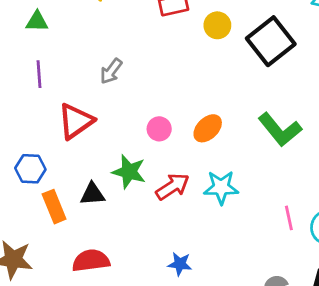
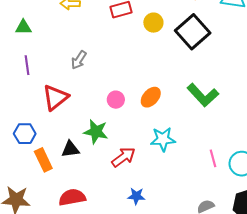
red arrow: (173, 187) -> (123, 157), moved

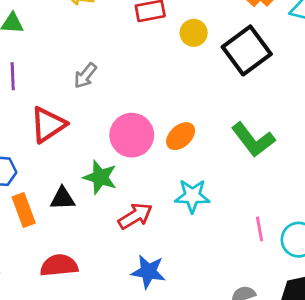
pink circle: (116, 100) -> (132, 135), size x1.8
blue star: (136, 196) -> (148, 272), size x1.4

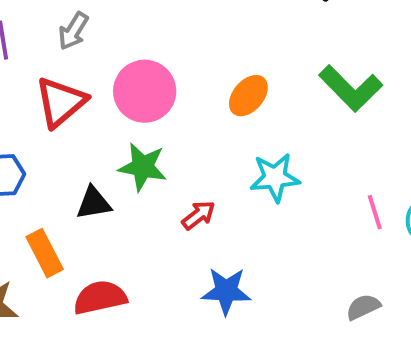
gray arrow: (85, 76) -> (73, 31), moved
pink circle: (132, 135) -> (145, 91), moved
orange rectangle: (24, 210) -> (45, 253), moved
red arrow: (135, 216) -> (198, 215), size x0.7

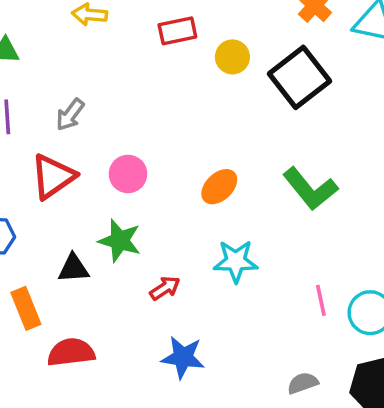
pink circle: (145, 91) -> (128, 174), size x0.7

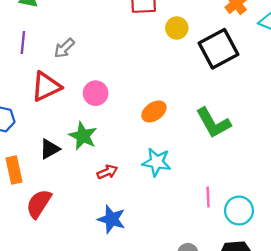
black triangle: (73, 268) -> (50, 149), turned -35
red semicircle: (71, 352) -> (39, 204), turned -60

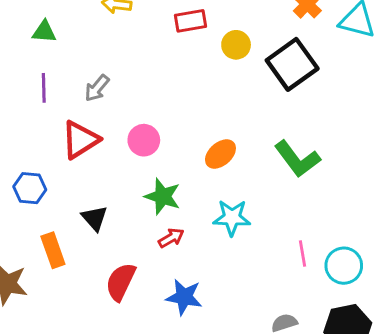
green star: (83, 136) -> (163, 196), moved
black triangle: (50, 149) -> (95, 218), turned -35
red semicircle: (39, 204) -> (121, 282), moved

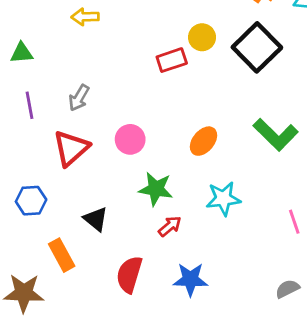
red rectangle: (190, 21) -> (172, 60), moved

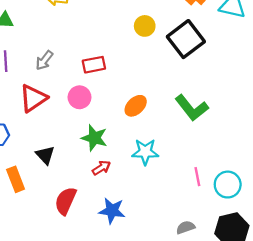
red rectangle: (172, 60) -> (94, 65), moved

